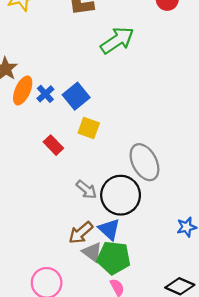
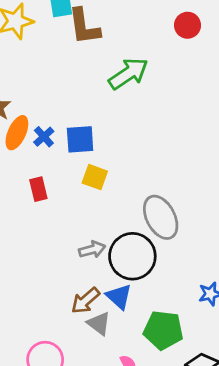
blue square: (76, 96) -> (80, 139), turned 35
red rectangle: (53, 145) -> (38, 189), moved, turned 30
gray arrow: (86, 189) -> (92, 250), turned -55
green pentagon: (114, 258) -> (163, 330), moved

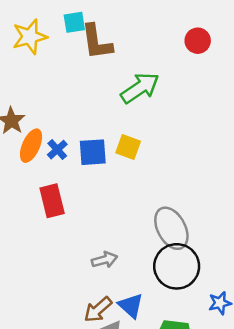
yellow square: (95, 177) -> (128, 147), moved
red rectangle: (38, 189) -> (52, 201), size x1.4
black circle: (132, 256) -> (177, 266), moved

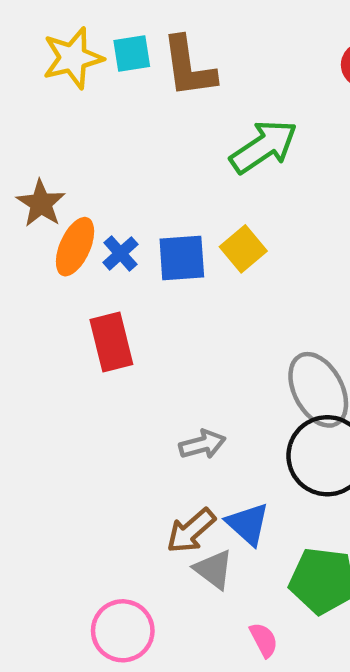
cyan square: (74, 22) -> (132, 53), moved
yellow square: (128, 147) -> (243, 249), turned 30

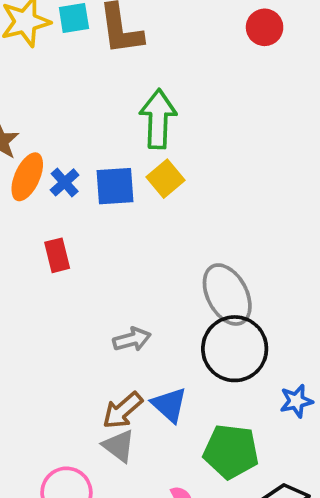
green arrow: (264, 147) -> (158, 119), moved, turned -54
red rectangle: (111, 342) -> (57, 255), size x0.7
gray triangle: (214, 569) -> (119, 446), moved

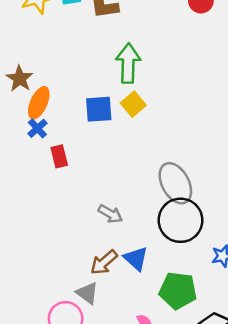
blue cross: (65, 182) -> (37, 128), moved
gray arrow: (132, 339) -> (110, 214), turned 45
gray triangle: (119, 446) -> (87, 293), moved

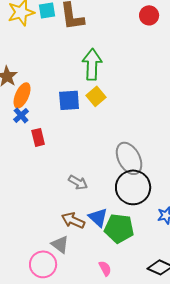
brown arrow: (104, 262) -> (73, 220), turned 65
green pentagon: (178, 291) -> (119, 228), moved

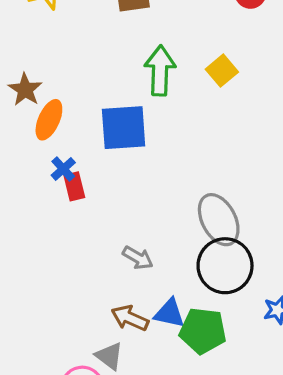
yellow square: (96, 96) -> (222, 71), moved
blue square: (69, 100) -> (124, 128), size x1.4
blue cross: (21, 115) -> (63, 169), moved
blue triangle: (98, 217) -> (170, 313), turned -30

